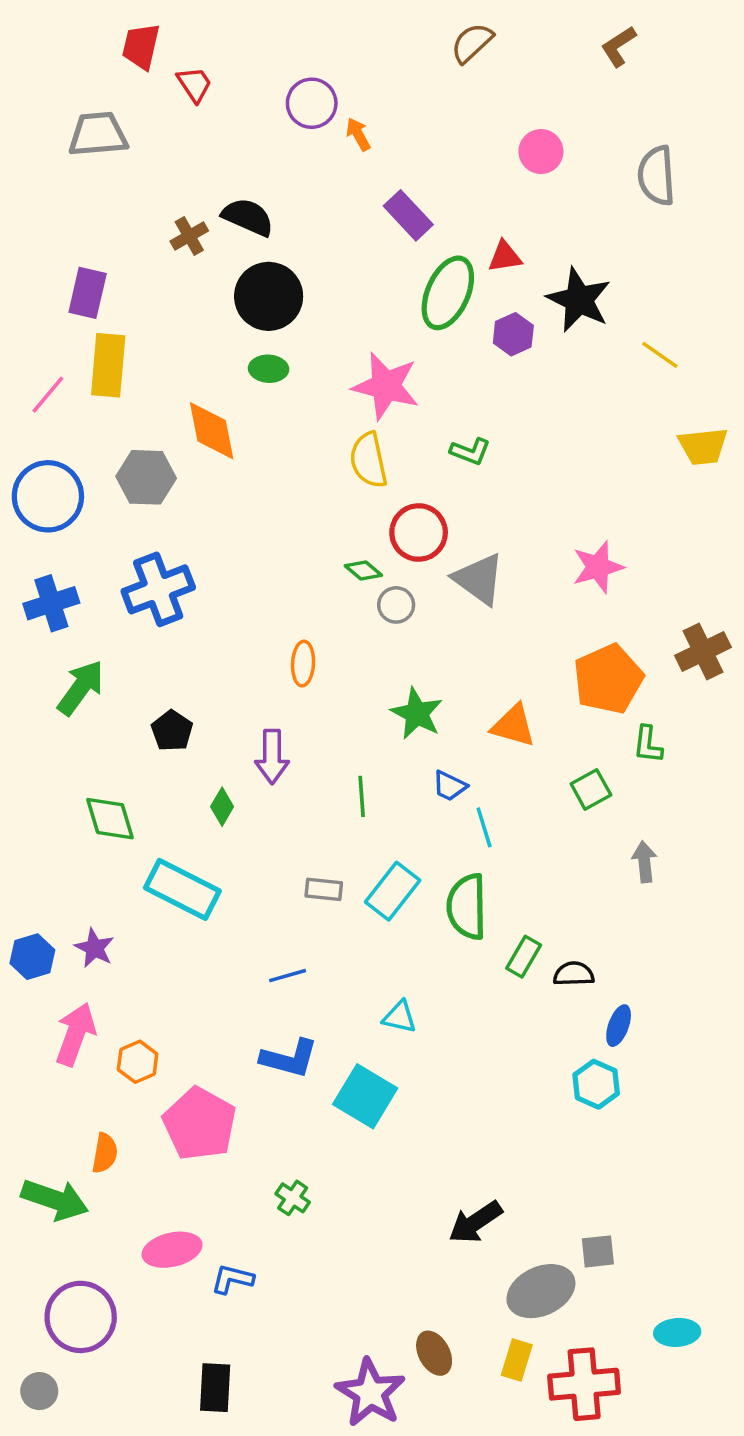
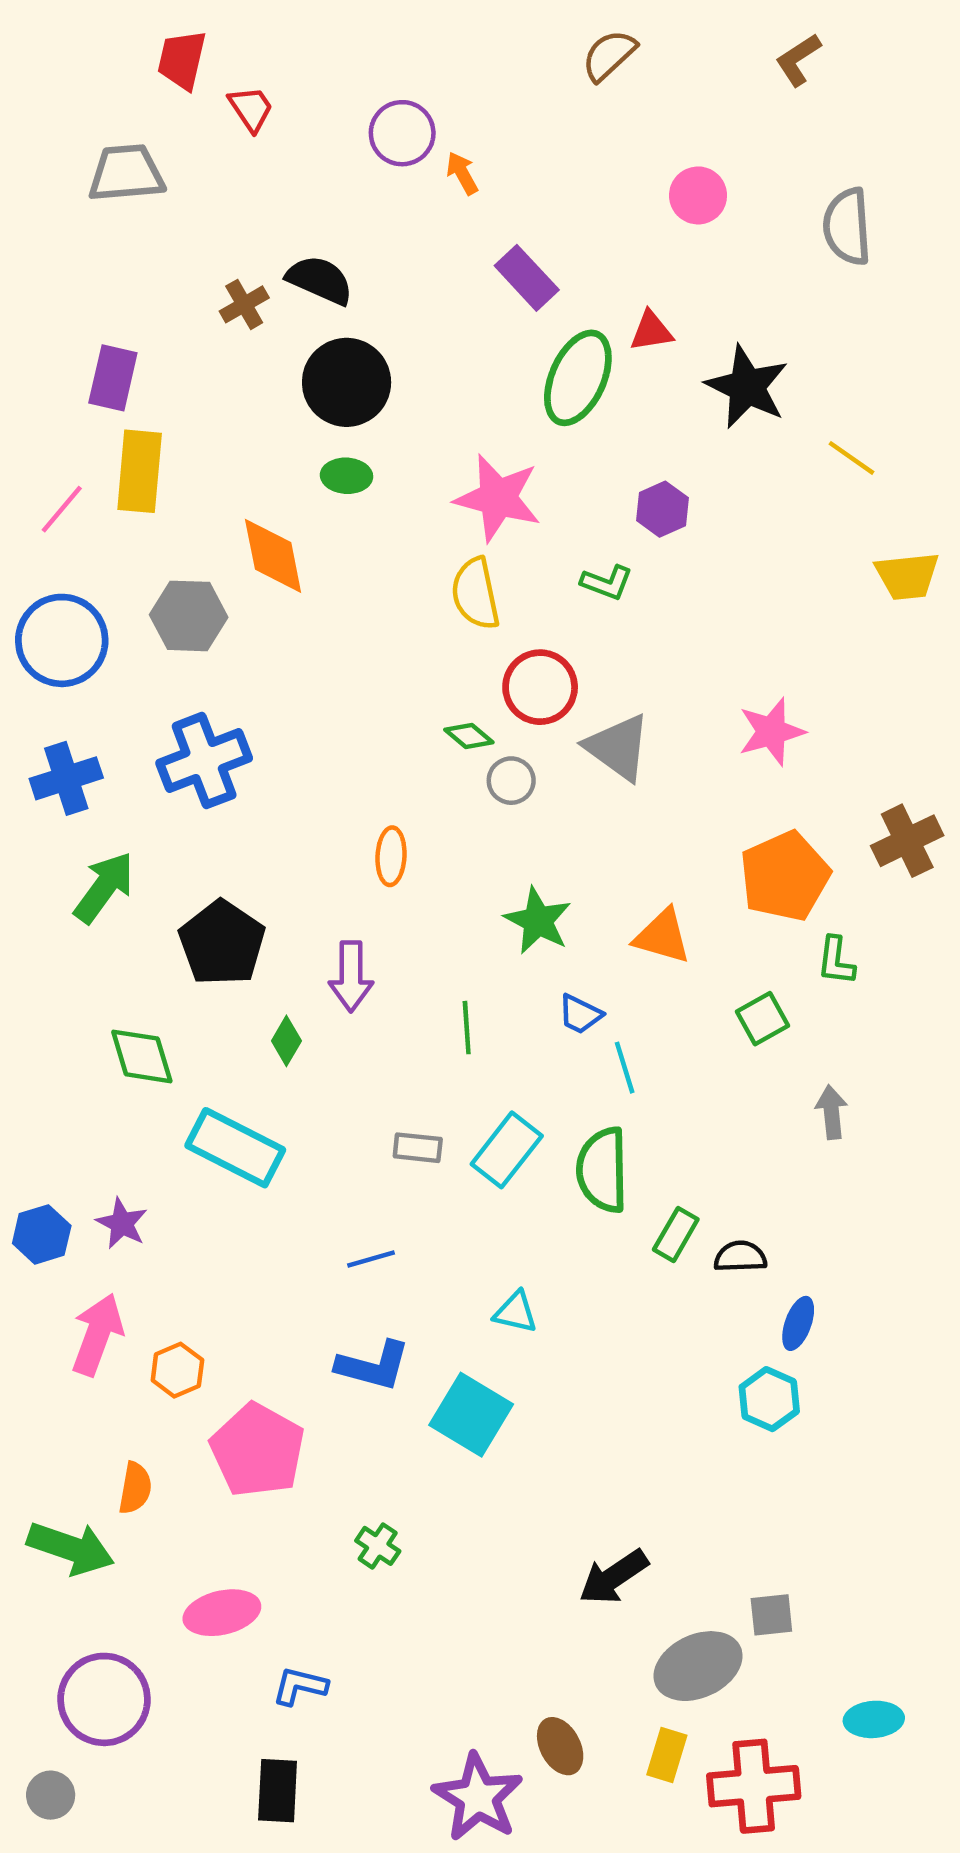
purple hexagon: (513, 334) -> (662, 509), moved
black pentagon: (172, 731) -> (222, 943), size x1.6
blue L-shape: (232, 1279) -> (300, 1686), moved

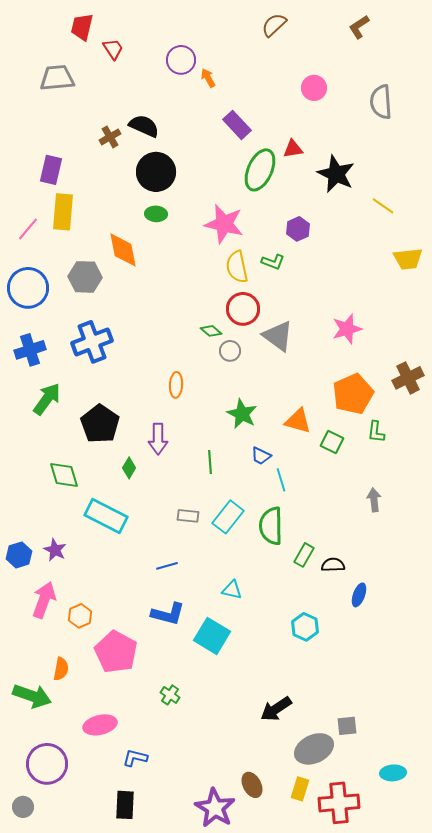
yellow semicircle: (476, 594) -> (237, 267), moved
green square: (763, 1019) -> (332, 442), moved, turned -35
cyan hexagon: (769, 1399) -> (305, 627), moved

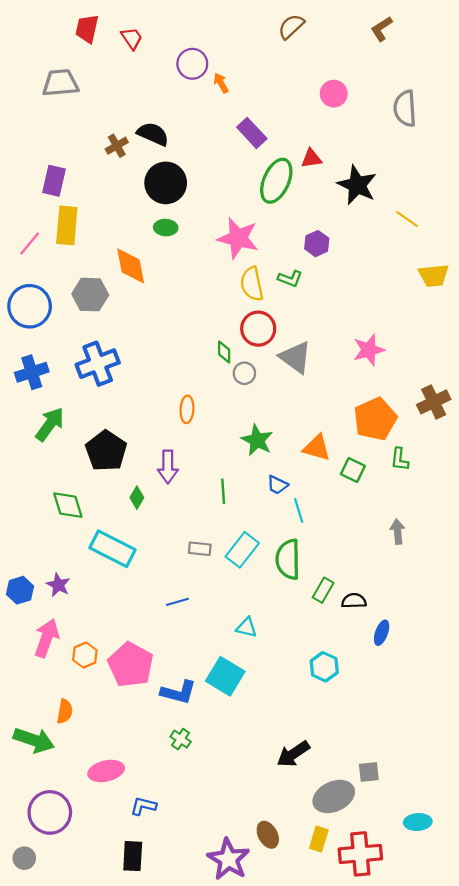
red trapezoid: (113, 49) -> (132, 38), moved
green diamond: (211, 331) -> (224, 352), turned 50
blue L-shape: (168, 614) -> (178, 692), moved
pink pentagon: (116, 652) -> (131, 665), moved

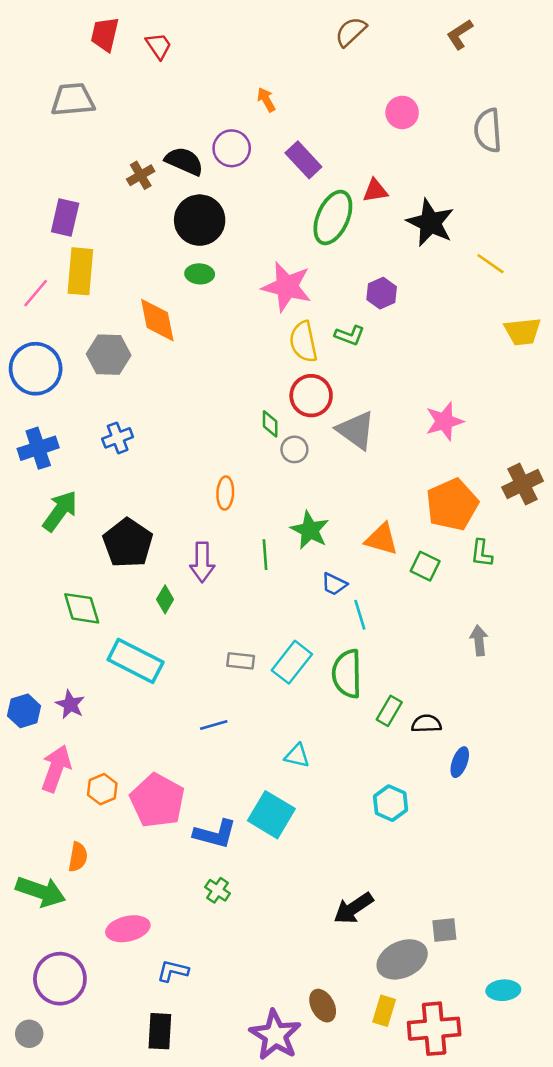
purple circle: (192, 64) -> (232, 148), moved
blue cross: (98, 364) -> (118, 438), size x0.6
green line: (223, 491) -> (265, 555), moved

